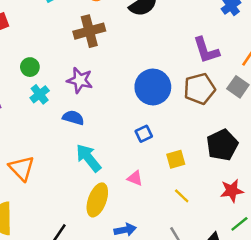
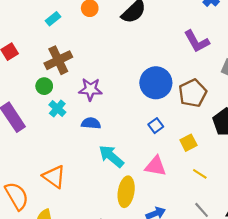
brown cross: (89, 31) -> (58, 60), moved
brown pentagon: (199, 89) -> (193, 93), moved
pink triangle: (135, 178) -> (156, 166), size x1.5

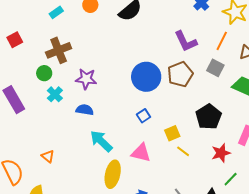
brown pentagon: (193, 93) -> (180, 74), moved
yellow line: (200, 174) -> (183, 151), moved
orange triangle: (54, 177) -> (48, 156), size x0.6

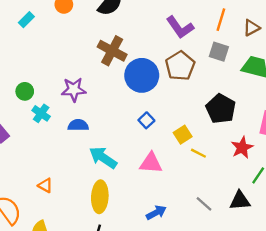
brown cross: (59, 50) -> (112, 51), moved, turned -30
yellow ellipse: (113, 174) -> (100, 197), moved

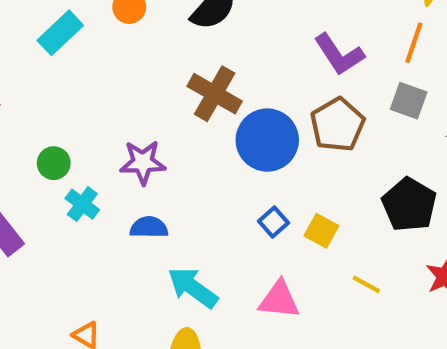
cyan rectangle: (26, 20) -> (60, 33), size x1.5
yellow square: (183, 135) -> (321, 231), moved, turned -30

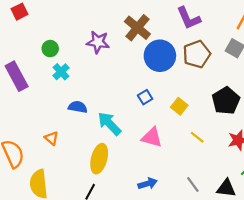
purple L-shape: (339, 54) -> (189, 18), moved
purple star: (143, 162) -> (98, 42), moved
blue square: (274, 222) -> (145, 97), moved
blue semicircle: (149, 227) -> (78, 107), moved

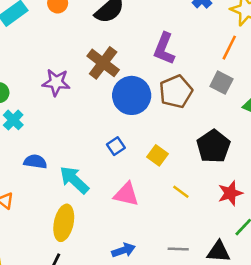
purple L-shape: (189, 18) -> (164, 49), turned 48
gray line: (193, 185) -> (178, 249), turned -49

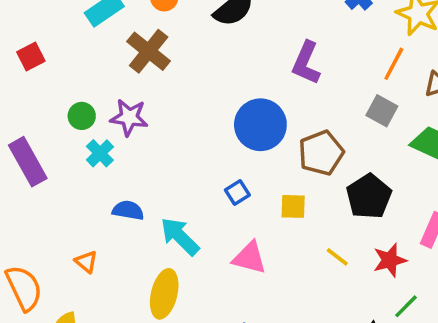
brown cross: (103, 63) -> (149, 51), moved
purple star: (56, 82) -> (129, 117), moved
brown pentagon: (176, 92) -> (321, 153), moved
yellow square: (158, 155) -> (293, 206), turned -36
yellow line: (181, 192) -> (337, 257), moved

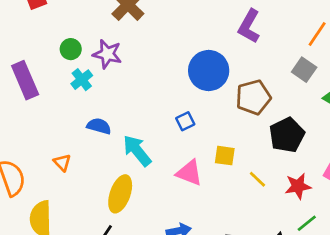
yellow square: (293, 206) -> (225, 156), moved

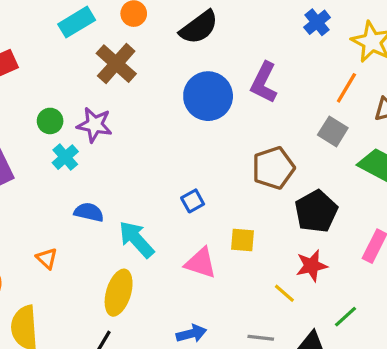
blue circle: (209, 71) -> (208, 96), moved
yellow line: (257, 179) -> (284, 293), moved
red star: (298, 186) -> (312, 266), moved

